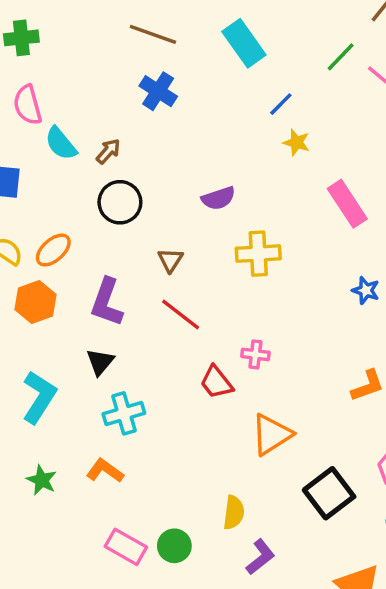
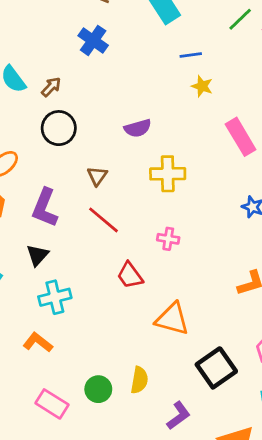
blue line: (281, 104) -> (191, 55), turned 35
pink cross: (255, 354) -> (168, 239), moved
orange triangle: (272, 434) -> (172, 319), turned 45
green circle: (174, 546) -> (98, 389), moved
purple L-shape: (260, 557) -> (179, 416), moved

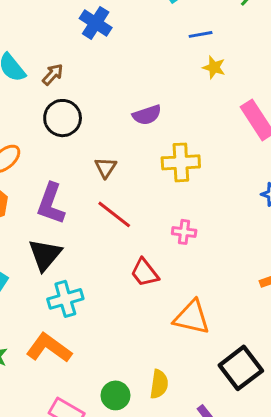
black triangle: (38, 255) -> (45, 255), size x1.4
orange L-shape: (38, 342) -> (49, 348), size x1.4

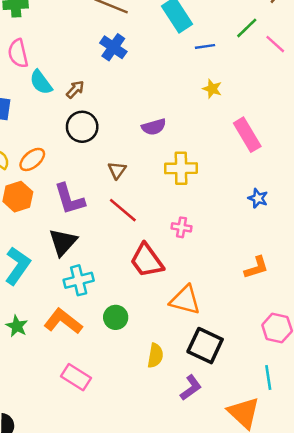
blue line: (201, 34) -> (205, 46), moved
purple L-shape: (51, 204) -> (69, 199), turned -39
red trapezoid: (145, 273) -> (147, 260), size x1.4
black square: (241, 368) -> (205, 346), moved, turned -30
green circle: (116, 395) -> (116, 317), moved

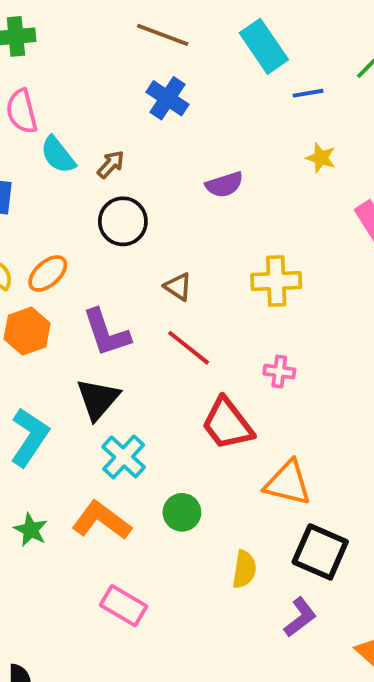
purple semicircle: (154, 127) -> (224, 185), moved
brown triangle: (117, 170) -> (178, 287), turned -30
cyan cross: (79, 280) -> (124, 457), turned -32

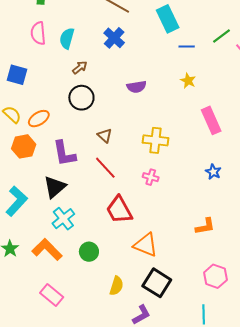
cyan semicircle: (58, 155) -> (67, 38), moved, turned 45
pink cross: (279, 372) -> (151, 177), moved

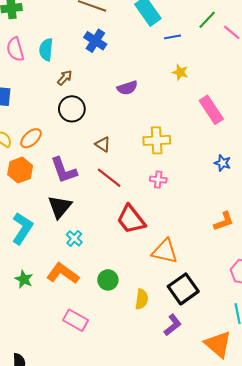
cyan cross: (63, 219) -> (74, 238), size x0.7
green circle: (89, 252) -> (108, 280), moved
black square: (157, 283) -> (183, 289), turned 32

